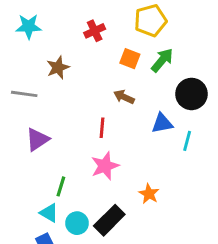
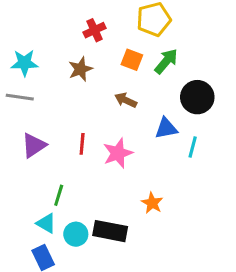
cyan star: (29, 26) -> (24, 63), moved
brown star: (58, 68) -> (80, 69), moved
red line: (102, 128) -> (82, 144), moved
pink star: (105, 166) -> (118, 153), moved
black rectangle: (109, 220) -> (110, 231), turned 56

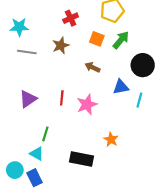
cyan star: (24, 63) -> (19, 27), moved
gray line: (20, 97) -> (27, 52), moved
cyan circle: (76, 234) -> (15, 170), moved

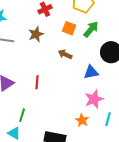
cyan line: (139, 100) -> (108, 119), moved
pink star: (87, 104) -> (94, 99), moved

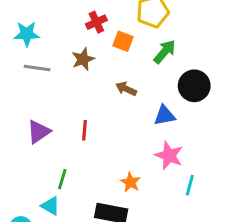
orange square: (69, 28) -> (123, 41), moved
pink star: (94, 99) -> (169, 155), turned -30
orange star: (82, 120) -> (130, 182), moved

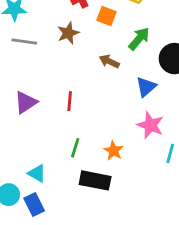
green arrow: (165, 52) -> (139, 39), moved
blue triangle: (165, 115) -> (146, 87), turned -30
green line: (62, 179) -> (75, 148), moved

